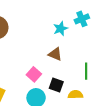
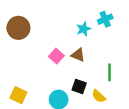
pink square: (34, 74) -> (56, 56), moved
yellow semicircle: (75, 95) -> (99, 96), turned -136

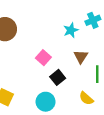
brown triangle: (78, 55) -> (81, 57), moved, turned 40
black square: (79, 86) -> (58, 77), moved, turned 32

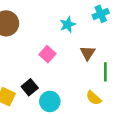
cyan star: (71, 30) -> (68, 25), moved
black square: (58, 77) -> (30, 87), moved

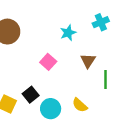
yellow semicircle: (94, 98) -> (80, 105), moved

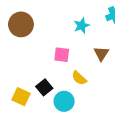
pink square: (48, 62) -> (62, 55), turned -35
yellow semicircle: (80, 105) -> (79, 78), moved

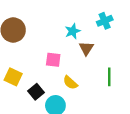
brown triangle: (101, 54) -> (86, 48), moved
yellow square: (21, 97) -> (13, 77), moved

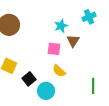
pink square: (53, 60) -> (54, 49), moved
green line: (109, 77) -> (93, 86), moved

